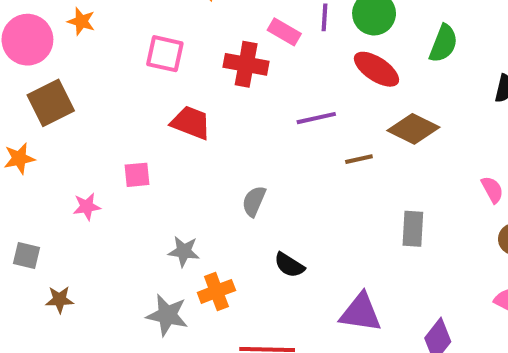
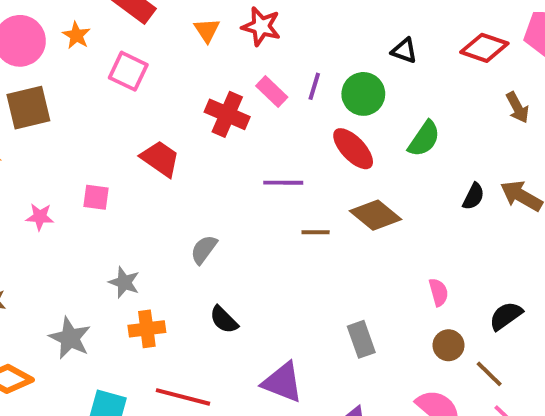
pink square: (165, 54) -> (128, 71), moved
gray rectangle: (413, 229) -> (361, 339), moved, turned -36
gray star: (167, 315) -> (70, 338), moved

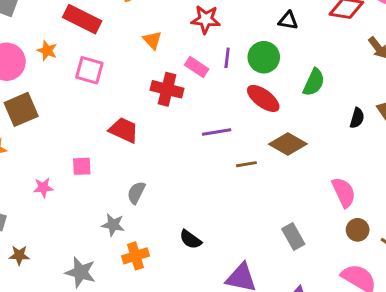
red star: (261, 26) -> (206, 19), moved
orange triangle: (207, 30) -> (152, 40), moved
gray semicircle: (204, 249) -> (136, 193), moved
pink semicircle: (439, 292) -> (344, 192), size x1.5

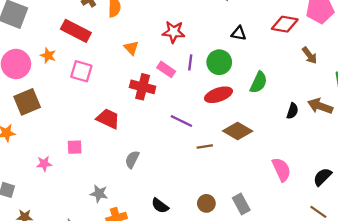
red ellipse: (263, 98) -> (218, 95), turned -56
purple line: (217, 132) -> (181, 121), turned 35
gray semicircle: (136, 193) -> (132, 159), moved
brown circle: (358, 230) -> (206, 203), moved

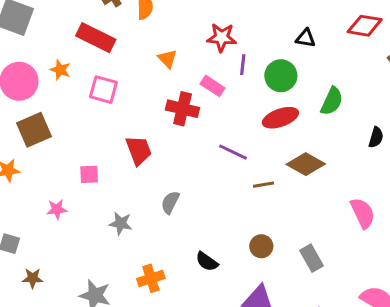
purple line: (190, 62) -> (243, 65), moved
red trapezoid: (108, 119) -> (139, 150), turned 45
pink square: (75, 147) -> (89, 174), moved
gray star: (99, 194) -> (121, 223), moved
brown circle: (206, 203) -> (261, 246), moved

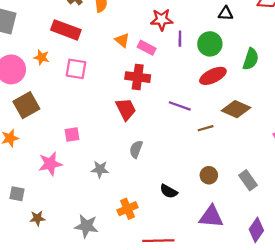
pink rectangle: (213, 86) -> (147, 48), moved
red trapezoid: (139, 150) -> (126, 109), moved
pink star: (57, 209) -> (50, 164), size x1.5

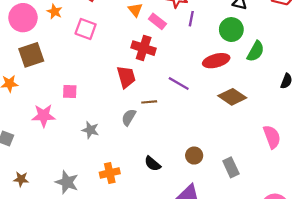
green circle: (210, 44) -> (231, 30), moved
brown line: (206, 128) -> (149, 102), moved
brown star: (37, 218) -> (21, 179), moved

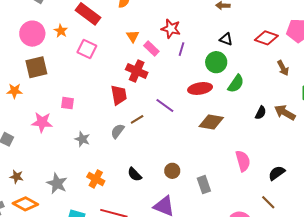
brown diamond: (232, 97) -> (211, 122), turned -30
brown line: (149, 102) -> (137, 119), turned -32
orange cross: (110, 173) -> (96, 179), turned 36

